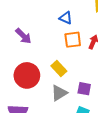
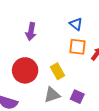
purple arrow: (23, 36) -> (31, 32), turned 42

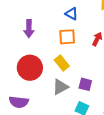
orange square: (78, 47) -> (67, 37), moved

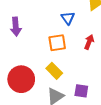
blue triangle: (72, 14) -> (68, 18), moved, turned 32
purple arrow: (29, 29) -> (16, 27), moved

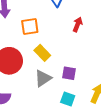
orange square: (57, 43) -> (30, 27), moved

